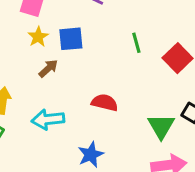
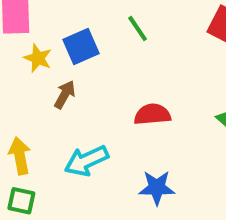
green line: (136, 43) -> (138, 29), moved
blue star: (91, 155) -> (157, 188), turned -30

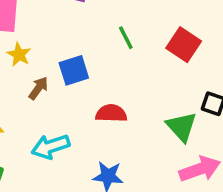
green line: (138, 29) -> (126, 38), moved
blue square: (81, 47) -> (74, 70), moved

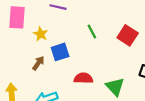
yellow star: (19, 54) -> (41, 34), moved
green triangle: (182, 127) -> (115, 87), moved

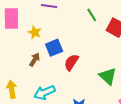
green line: (92, 31) -> (92, 15), moved
red semicircle: (83, 78) -> (71, 62), moved, turned -54

